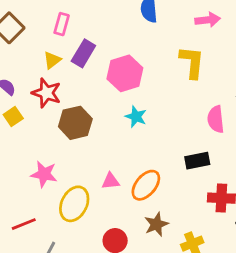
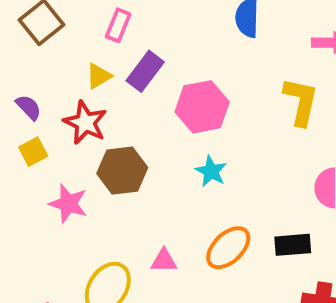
pink star: (44, 174) -> (68, 204), moved
orange ellipse: (146, 185) -> (228, 248), moved

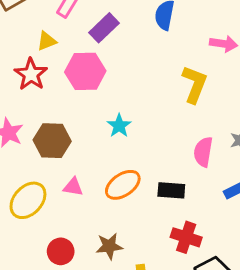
purple rectangle: (145, 71) -> (104, 28), moved
pink hexagon: (202, 107) -> (85, 71), moved
brown hexagon: (122, 171) -> (52, 141), moved

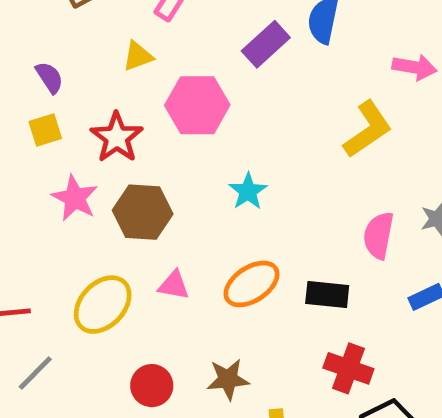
purple rectangle: (104, 28) -> (266, 44), moved
red star: (31, 74) -> (117, 137), moved
yellow L-shape: (195, 84) -> (368, 129), turned 33

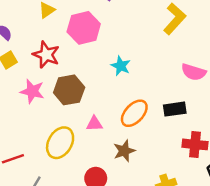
pink semicircle: (378, 235) -> (194, 72), turned -70
brown star: (228, 379) -> (124, 151), moved

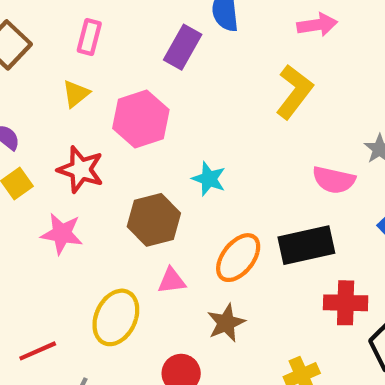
brown hexagon: (69, 90) -> (154, 220), moved
black rectangle: (175, 109) -> (306, 245), size x1.4

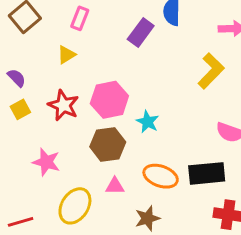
pink hexagon: (141, 119) -> (109, 100), moved
pink star: (62, 234) -> (46, 162), moved
orange ellipse: (238, 258) -> (161, 176), turned 64

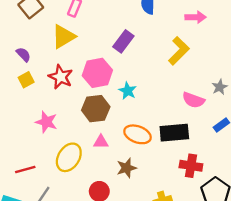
purple rectangle: (141, 33) -> (123, 41), moved
yellow triangle: (66, 55) -> (63, 37), size x1.6

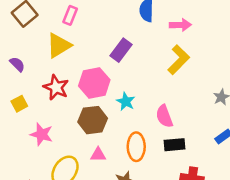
pink arrow: (196, 17) -> (180, 25), moved
yellow square: (26, 80) -> (19, 104), moved
pink semicircle: (193, 100) -> (164, 116), moved, turned 50
black rectangle: (174, 133) -> (174, 145), size x0.7
orange ellipse: (138, 134) -> (136, 147), turned 70

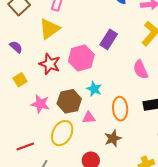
purple rectangle: (121, 50) -> (109, 39), moved
cyan star: (126, 101) -> (94, 89), moved
pink semicircle: (164, 116) -> (141, 70), moved
brown hexagon: (93, 120) -> (69, 101), moved

